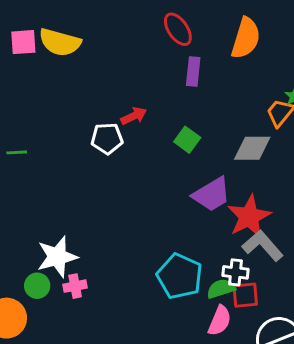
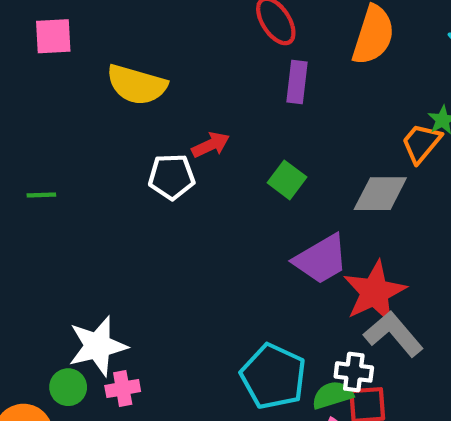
yellow semicircle: (60, 42) -> (137, 85), moved

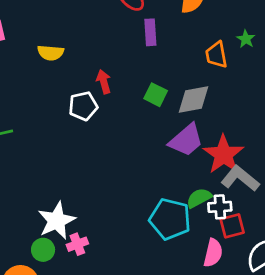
yellow semicircle: (137, 85) -> (51, 53), size x0.7
orange trapezoid: (421, 143) -> (216, 55), moved, turned -40
red arrow: (211, 145) -> (104, 82), turned -70
gray diamond: (380, 194) -> (193, 99), moved
green semicircle: (333, 395) -> (199, 198), moved

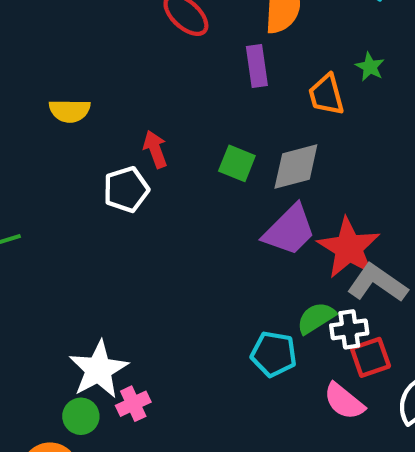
purple rectangle: (150, 32) -> (257, 66), moved
cyan pentagon: (170, 219) -> (274, 354), size x0.7
pink semicircle: (213, 253) -> (344, 401), turned 120

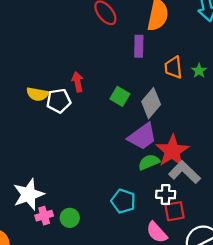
green star: (370, 67) -> (199, 71), moved
yellow semicircle: (70, 111) -> (37, 94), moved
gray diamond: (296, 166) -> (151, 103), turned -44
green semicircle: (316, 318) -> (149, 162), moved
green circle: (81, 416) -> (70, 218), moved

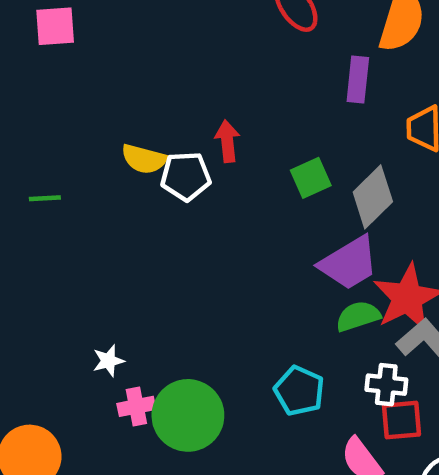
green square: (120, 96) -> (311, 178), turned 30
white star: (29, 194) -> (108, 361), size x0.5
green circle: (70, 218) -> (188, 415), size x1.8

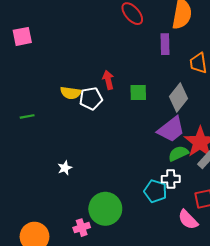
green square: (311, 178) -> (138, 93), moved, turned 30
white star: (108, 361) -> (65, 168), moved
white cross: (386, 385) -> (171, 179), moved
pink cross: (136, 406) -> (82, 228), moved

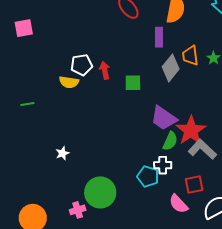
gray diamond: (178, 97) -> (171, 68), moved
white pentagon: (91, 98) -> (82, 65), moved
purple trapezoid: (171, 129) -> (164, 118), turned 72
green semicircle: (178, 153) -> (170, 141), turned 138

